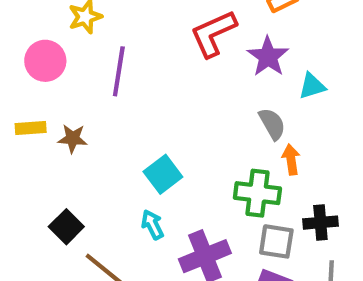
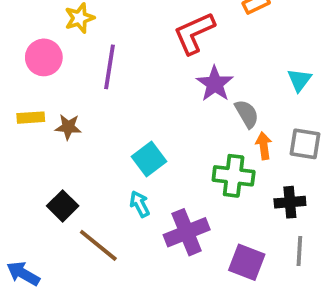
purple star: (268, 57) -> (215, 84), moved
cyan triangle: (312, 86) -> (299, 80), moved, turned -36
gray square: (276, 241) -> (305, 144), moved

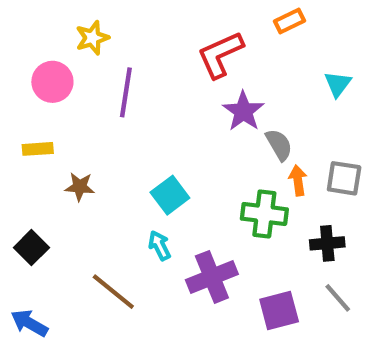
cyan triangle: (299, 80) -> (338, 84), moved
brown star: (68, 127) -> (80, 187), moved
black square: (63, 206) -> (31, 248), moved
gray line: (299, 251) -> (338, 298), turned -44
purple square: (247, 262) -> (279, 310), turned -36

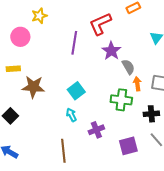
purple line: (126, 92) -> (74, 43), moved
brown star: (80, 187) -> (33, 87), size x1.6
purple cross: (212, 277) -> (96, 130), size x0.7
brown line: (113, 292) -> (63, 151), moved, turned 45

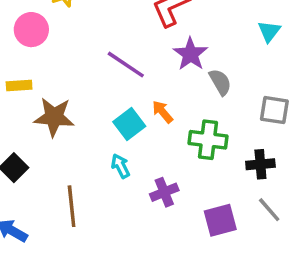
purple line: (74, 43) -> (126, 65), moved, turned -65
orange arrow: (137, 84) -> (162, 112), moved, turned -32
brown line: (63, 151) -> (72, 206), moved

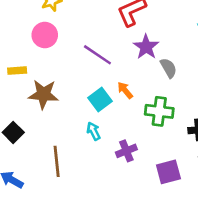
pink circle: (31, 30) -> (45, 35), moved

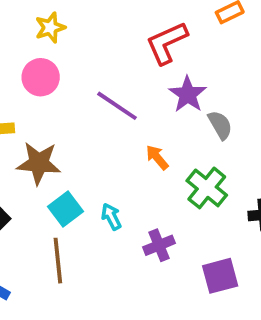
cyan square: (100, 100) -> (65, 209), moved
green cross: (159, 111) -> (207, 188), turned 32

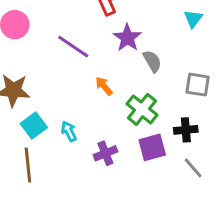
purple square: (220, 276) -> (152, 147), moved

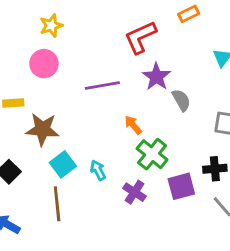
purple line: (73, 47) -> (102, 85), turned -44
green cross: (142, 109) -> (152, 154), moved
purple cross: (105, 153) -> (135, 192), turned -35

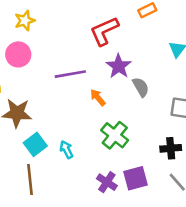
orange arrow: (133, 125) -> (98, 97), moved
purple square: (181, 186) -> (136, 178), moved
purple cross: (135, 192) -> (107, 182), moved

